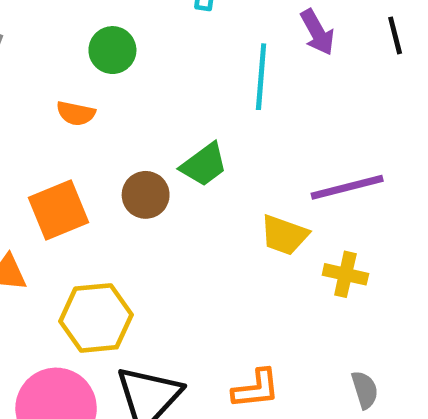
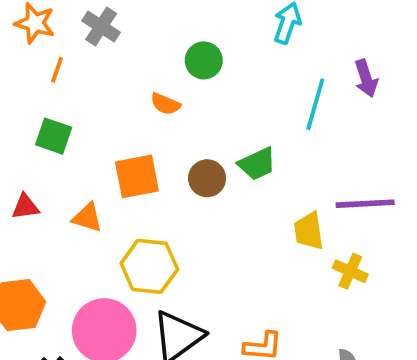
yellow trapezoid: (284, 235) -> (309, 231), turned 51

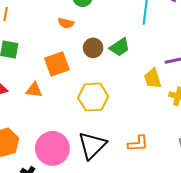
brown circle: (207, 178) -> (93, 48), moved
yellow hexagon: (149, 266) -> (93, 97), moved

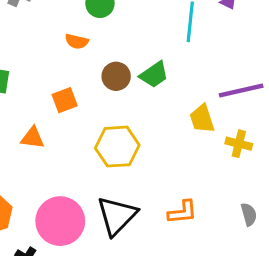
orange square: (57, 64) -> (65, 100), size x0.7

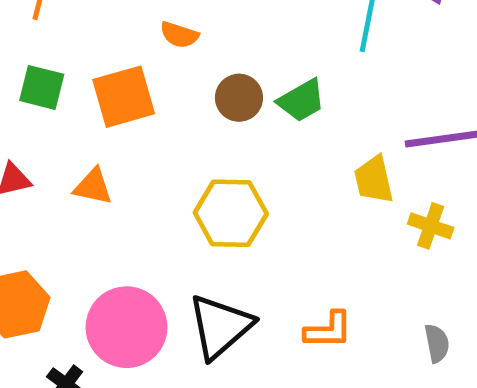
orange square: (65, 100) -> (124, 97), moved, size x1.5

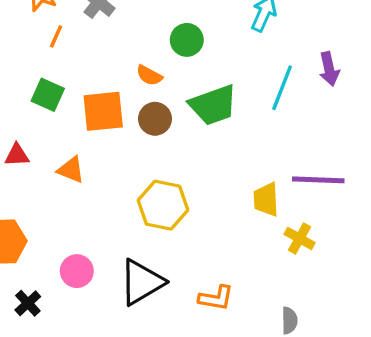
brown circle: (239, 98) -> (155, 119), moved
green trapezoid: (302, 100) -> (213, 105), moved, size x1.4
pink circle: (127, 327) -> (77, 271), size x0.6

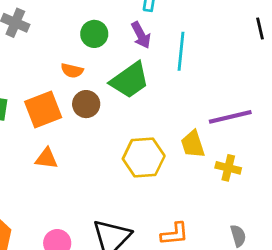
purple arrow: (329, 69) -> (141, 35), moved
orange triangle: (71, 170) -> (47, 158), moved
yellow hexagon: (163, 205) -> (144, 157), moved

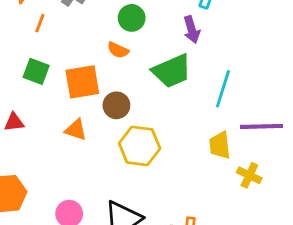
green circle: (94, 34) -> (132, 18), moved
cyan line: (181, 51) -> (223, 89), moved
brown circle: (86, 104) -> (116, 105), moved
yellow hexagon: (144, 157) -> (140, 146), moved

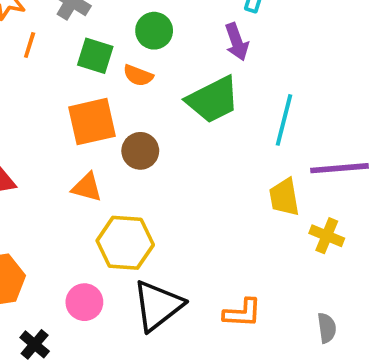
green square: (36, 71) -> (95, 56), moved
yellow hexagon: (140, 146) -> (125, 243), moved

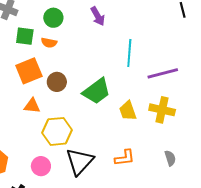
green trapezoid: (213, 100) -> (97, 91), moved
yellow trapezoid: (284, 197) -> (128, 111), moved
yellow cross: (327, 236) -> (162, 110), size x1.4

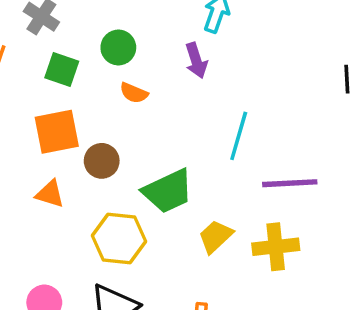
orange semicircle: (49, 43) -> (134, 93), moved
yellow cross: (162, 110) -> (276, 247), turned -30
yellow trapezoid: (128, 111) -> (216, 236), turned 55
yellow hexagon: (57, 131) -> (119, 239), moved

